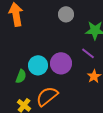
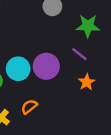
orange semicircle: (47, 96) -> (29, 107), size x0.6

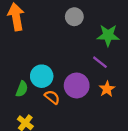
purple circle: (46, 66) -> (77, 85), moved
orange semicircle: (29, 107) -> (52, 97), moved, turned 77

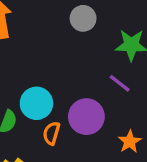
orange star: (107, 89) -> (130, 142), moved
orange semicircle: (52, 97) -> (51, 133), turned -112

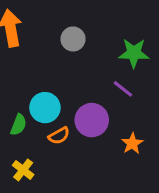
gray circle: (83, 18) -> (73, 39), moved
orange semicircle: (51, 133) -> (59, 136), turned -135

